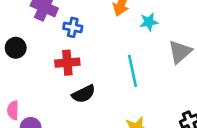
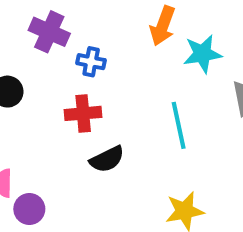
cyan star: (149, 22) -> (203, 54), size x1.4

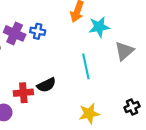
purple cross: (49, 32) -> (15, 33), moved
red cross: (83, 113) -> (23, 93), moved

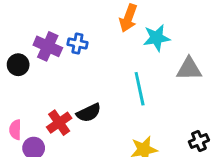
gray triangle: (124, 51) -> (189, 69), turned 40
red cross: (23, 93) -> (59, 123), turned -30

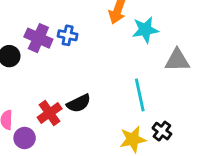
cyan line: (140, 89) -> (140, 95), moved
black cross: (199, 141) -> (162, 131), moved, turned -30

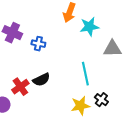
blue cross: (68, 35) -> (38, 44), moved

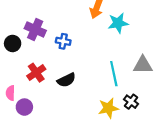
gray triangle: (112, 49) -> (143, 65), moved
red cross: (20, 87) -> (36, 73), moved

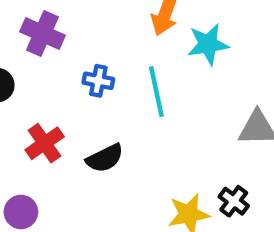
purple cross: (35, 29) -> (42, 34), moved
cyan line: (114, 74) -> (156, 92), moved

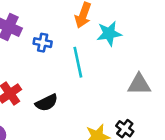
blue cross: (98, 81) -> (43, 43), moved

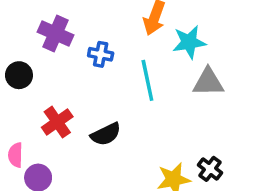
gray triangle: (139, 84) -> (208, 82), moved

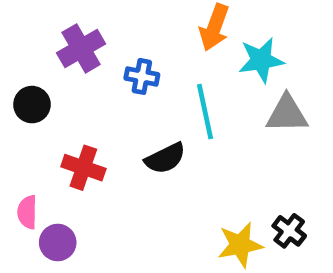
purple cross: (55, 33) -> (81, 48), turned 36
red cross: (57, 122) -> (83, 168), turned -36
black semicircle: (106, 134) -> (165, 158), moved

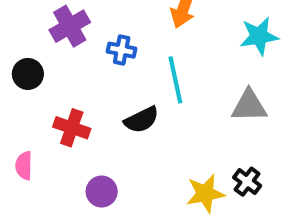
cyan star: (261, 60) -> (259, 36), moved
gray triangle: (287, 114) -> (249, 106), moved
purple circle: (58, 242) -> (102, 192), moved

